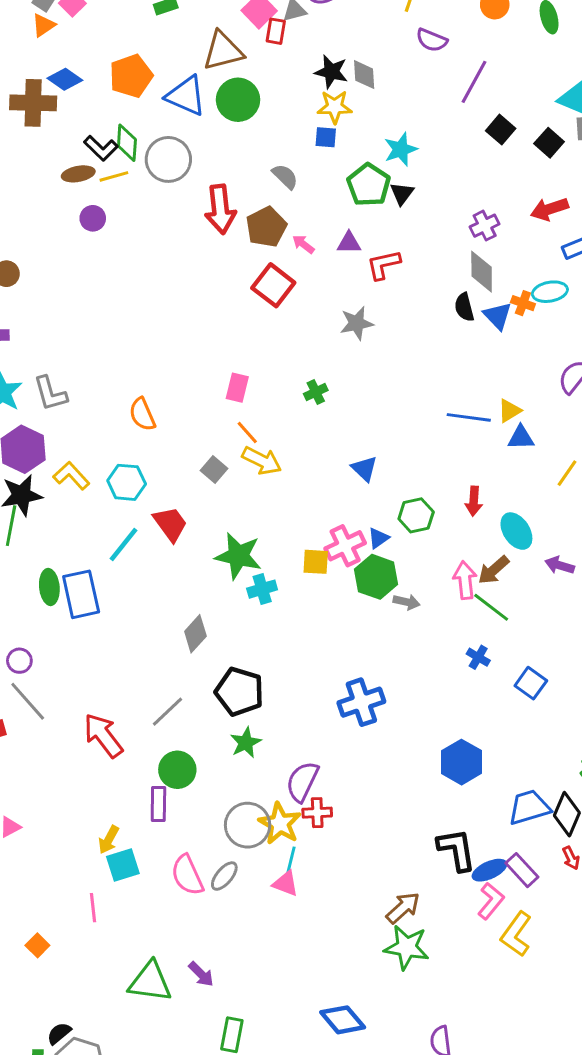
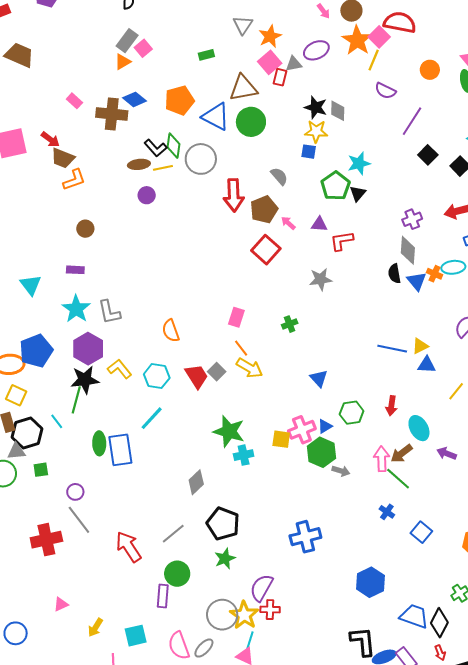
red trapezoid: (170, 524) -> (197, 376), moved
blue trapezoid: (529, 807) -> (414, 616), turned 32
yellow arrow: (109, 840) -> (95, 627), moved

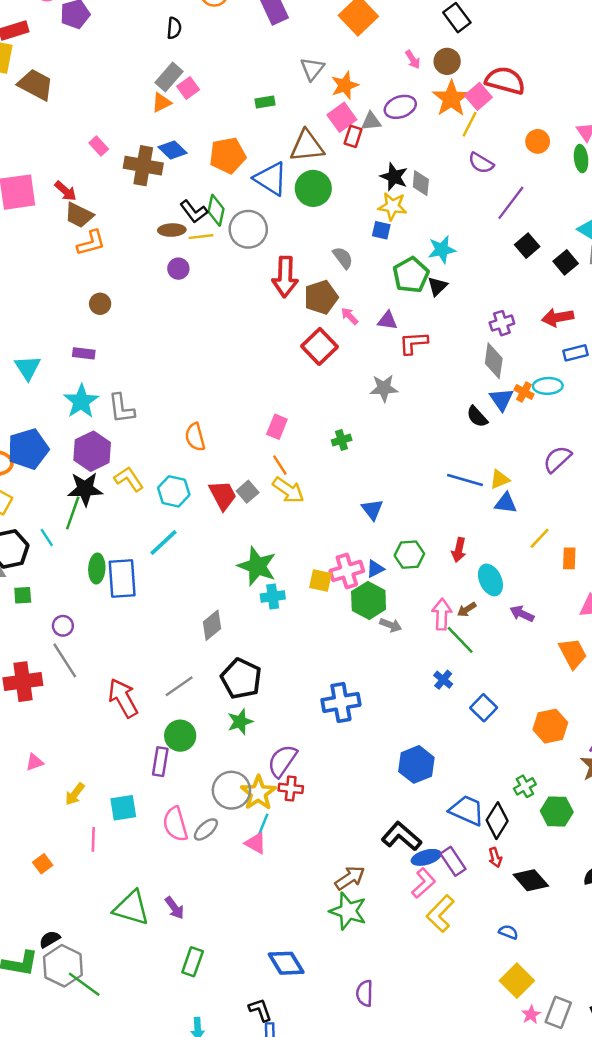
black semicircle: (394, 274) -> (477, 417), moved, turned -36
brown arrow: (402, 454) -> (467, 609), size x0.7
black L-shape: (363, 641) -> (401, 836), turned -48

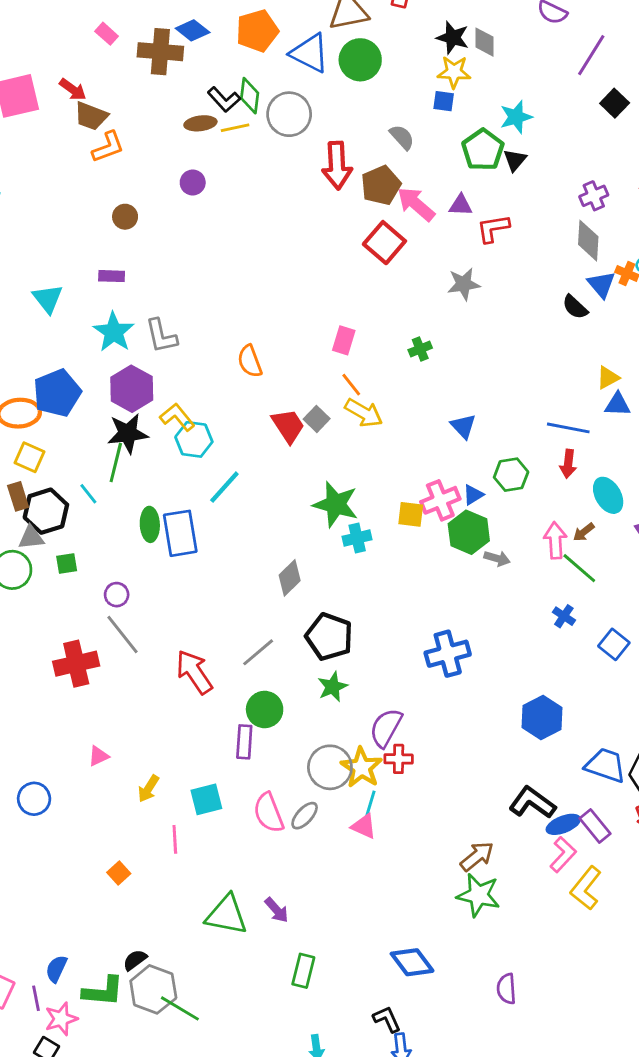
purple circle: (178, 269) -> (193, 182), moved
pink arrow: (350, 316) -> (416, 204), size x1.8
blue line: (465, 480) -> (568, 428), moved
cyan hexagon: (174, 491) -> (194, 439), moved

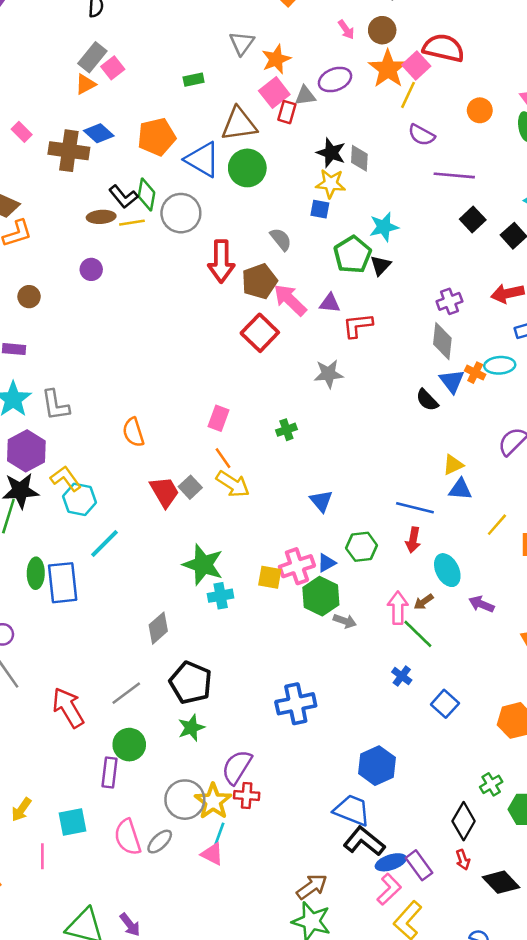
purple line: (591, 55) -> (454, 175), turned 60
blue trapezoid: (606, 765) -> (352, 810), moved

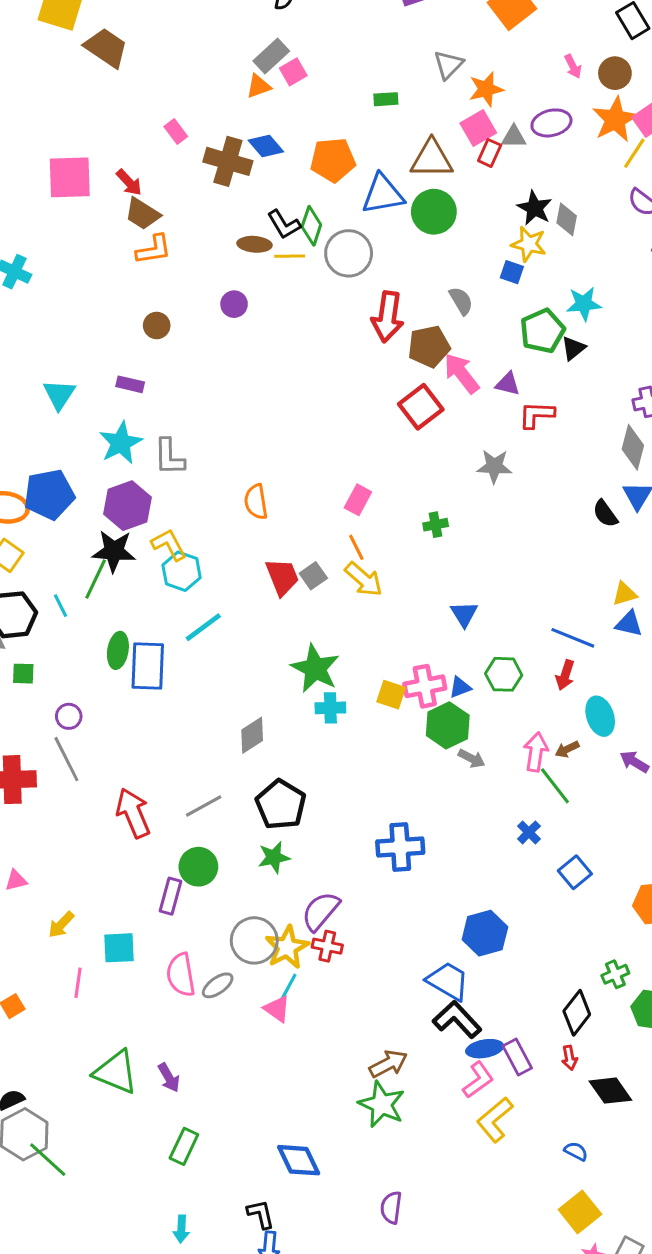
blue triangle: (202, 159) -> (383, 194), turned -48

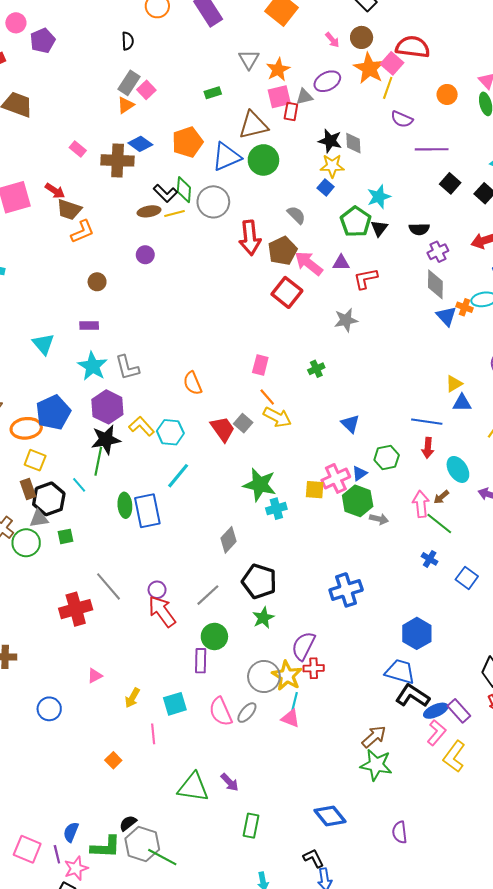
pink square: (478, 128) -> (279, 97), turned 30
blue square: (512, 272) -> (326, 187), turned 35
black semicircle: (605, 514) -> (419, 229), moved, turned -42
cyan hexagon: (182, 571) -> (170, 432), moved
purple circle: (69, 716) -> (157, 590), moved

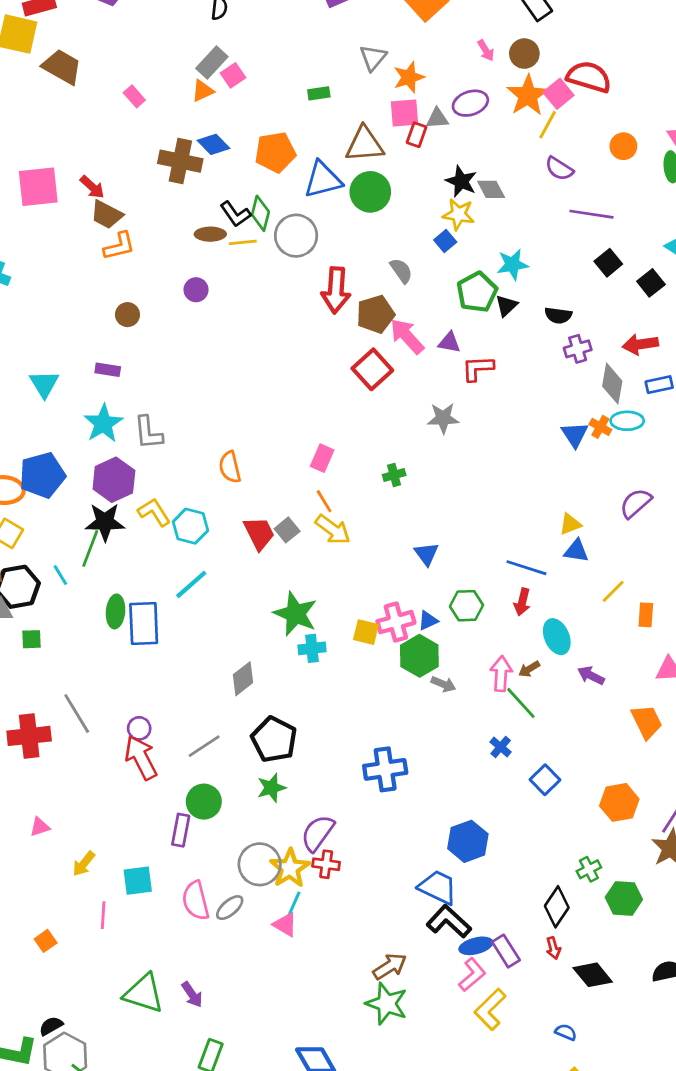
gray diamond: (353, 143) -> (491, 189), turned -35
pink rectangle: (78, 149) -> (134, 96), moved
gray diamond: (435, 284) -> (612, 384), moved

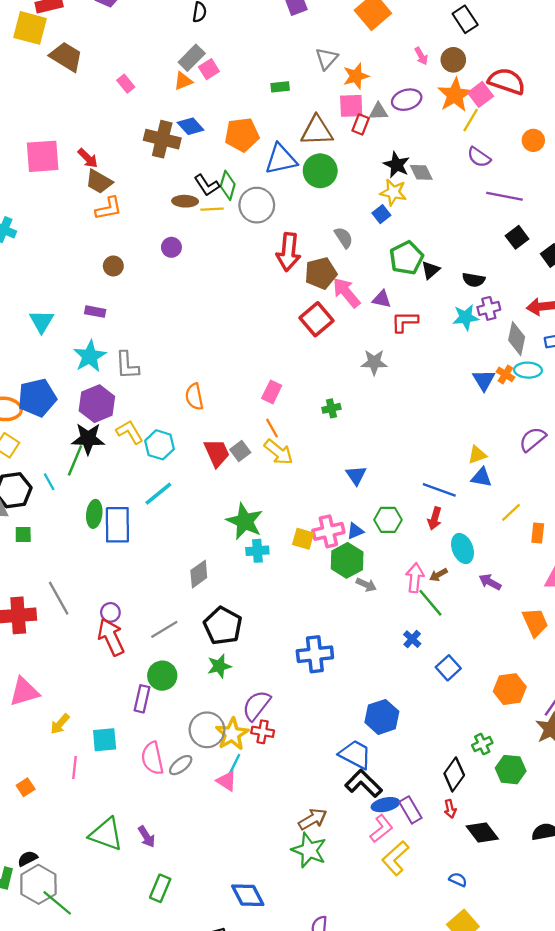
cyan star: (513, 265) -> (466, 317), moved
pink triangle: (40, 827) -> (24, 692), size x1.8

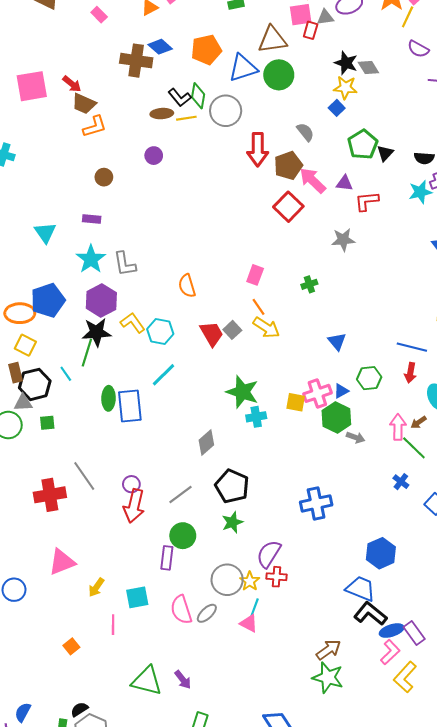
red arrow: (111, 637) -> (134, 506), turned -136
yellow star: (232, 734) -> (250, 581), size x0.7

